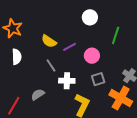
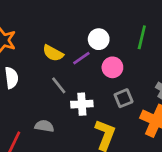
white circle: (90, 17) -> (99, 39), moved
gray semicircle: (38, 95) -> (44, 126), turned 48

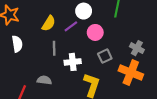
yellow semicircle: (53, 53) -> (49, 23), turned -84
gray line: (59, 85) -> (54, 48), turned 40

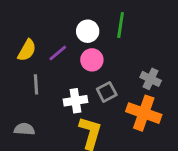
white circle: (84, 11) -> (88, 31), moved
white cross: (73, 62) -> (76, 101), moved

